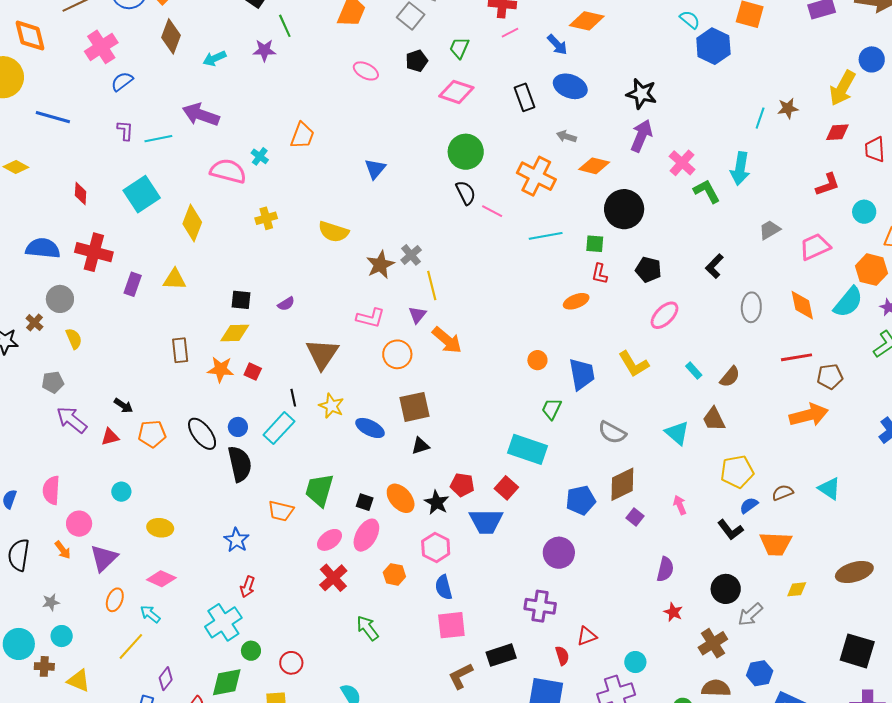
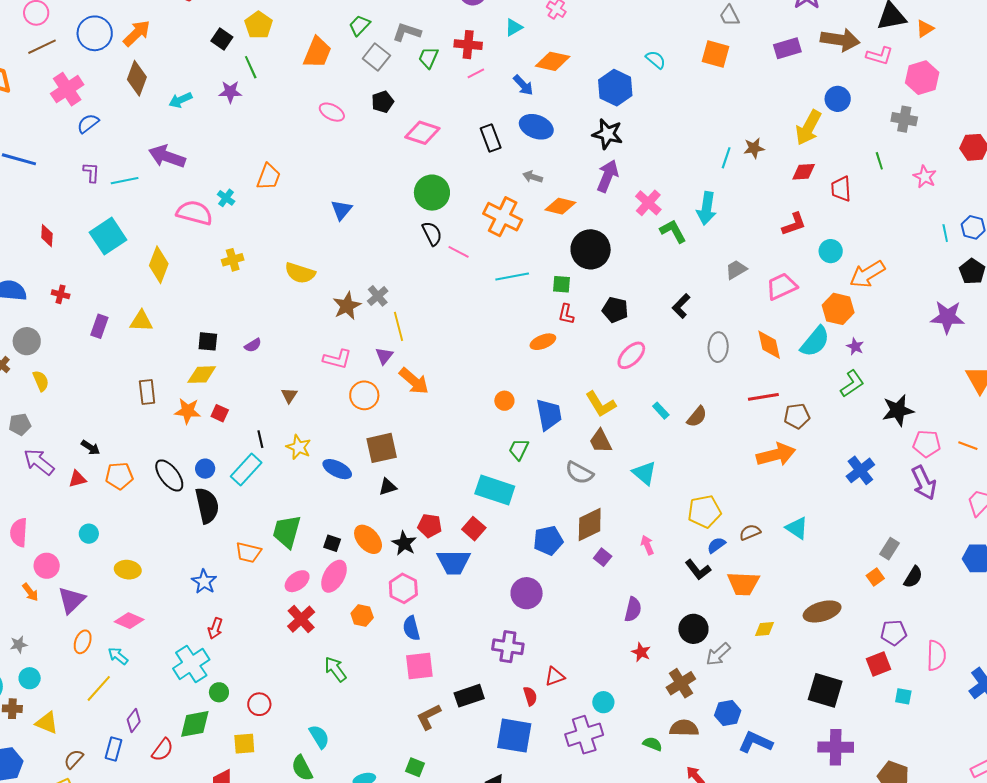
blue hexagon: (713, 46) -> (615, 88), moved
green trapezoid: (459, 48) -> (428, 58), moved
red cross: (94, 252) -> (61, 294), size x0.5
brown triangle: (322, 354) -> (289, 395), size x0.5
brown trapezoid: (714, 419) -> (601, 441), moved

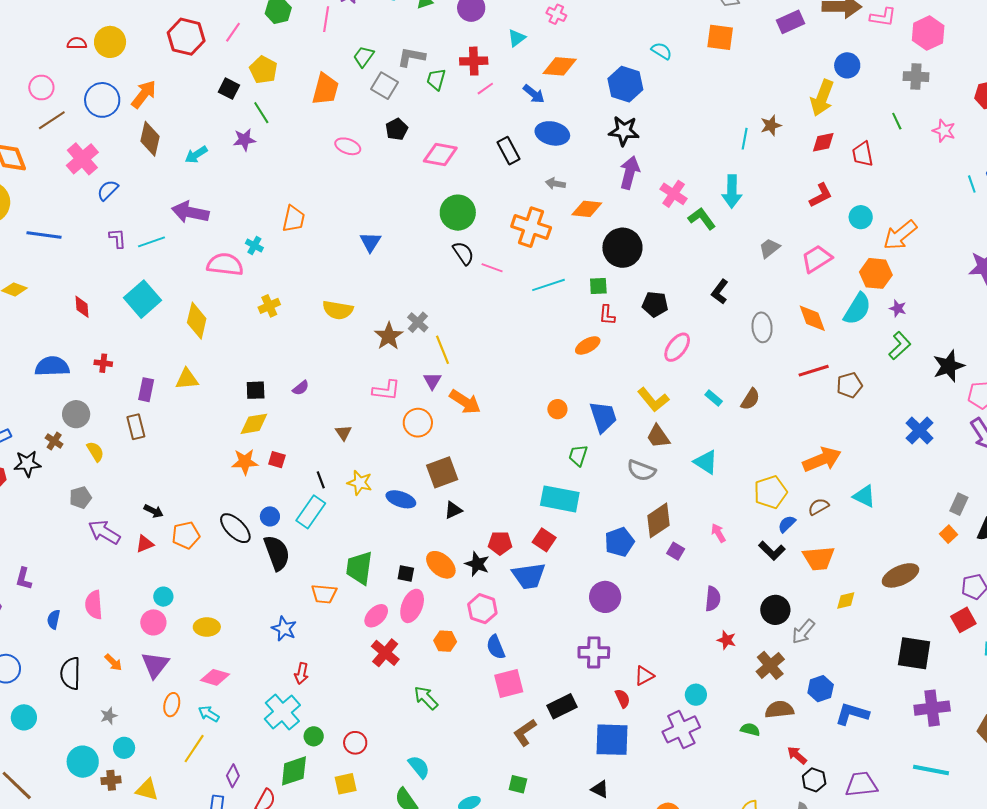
brown rectangle: (147, 392) -> (136, 427), moved
orange arrow: (776, 455) -> (822, 459), moved
pink circle: (47, 566) -> (153, 622), moved

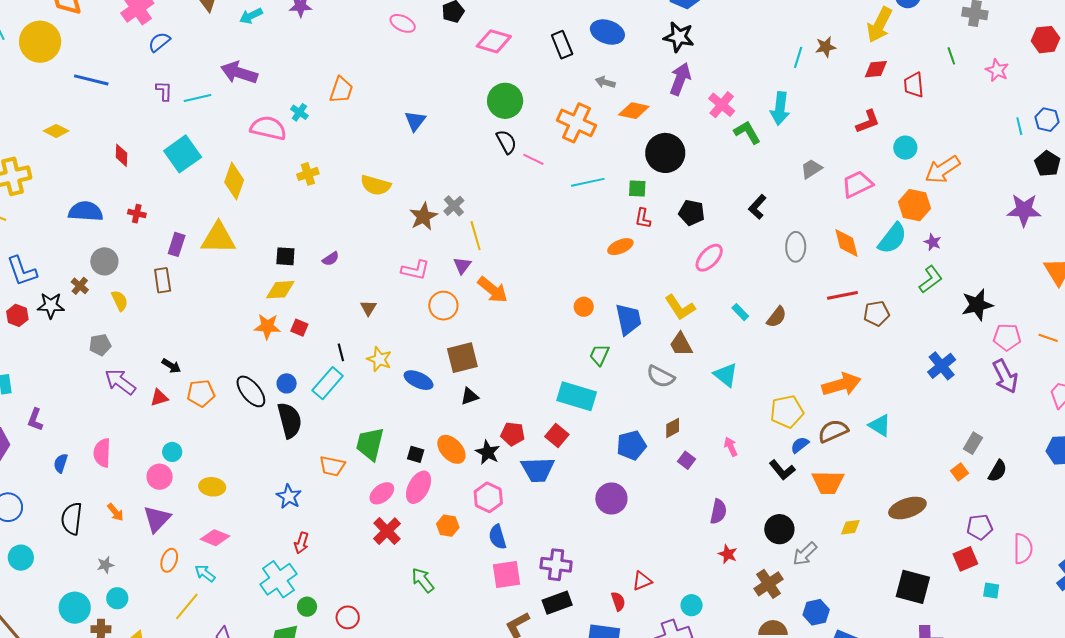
yellow triangle: (187, 379) -> (218, 238), size x1.5
brown semicircle: (818, 507) -> (833, 431), size x1.4
brown diamond: (659, 520) -> (673, 428), size x0.6
purple cross: (594, 652) -> (556, 565), moved

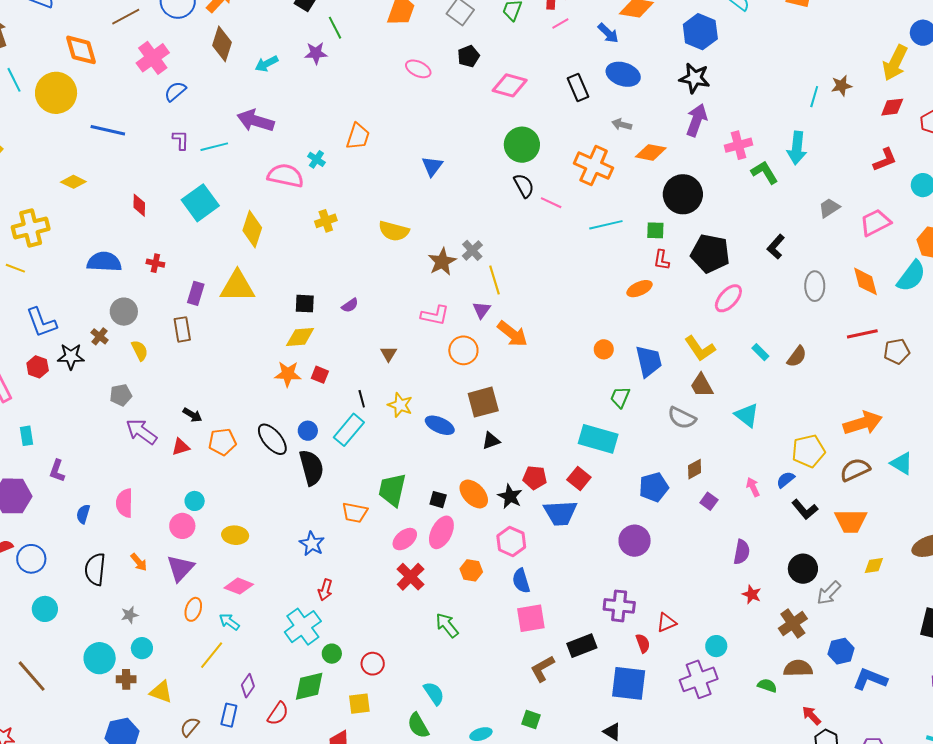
pink cross: (722, 105) -> (738, 145), turned 36
black pentagon: (692, 213) -> (710, 253), size x1.5
blue semicircle: (800, 445) -> (786, 480), moved
purple cross: (556, 565) -> (619, 606), moved

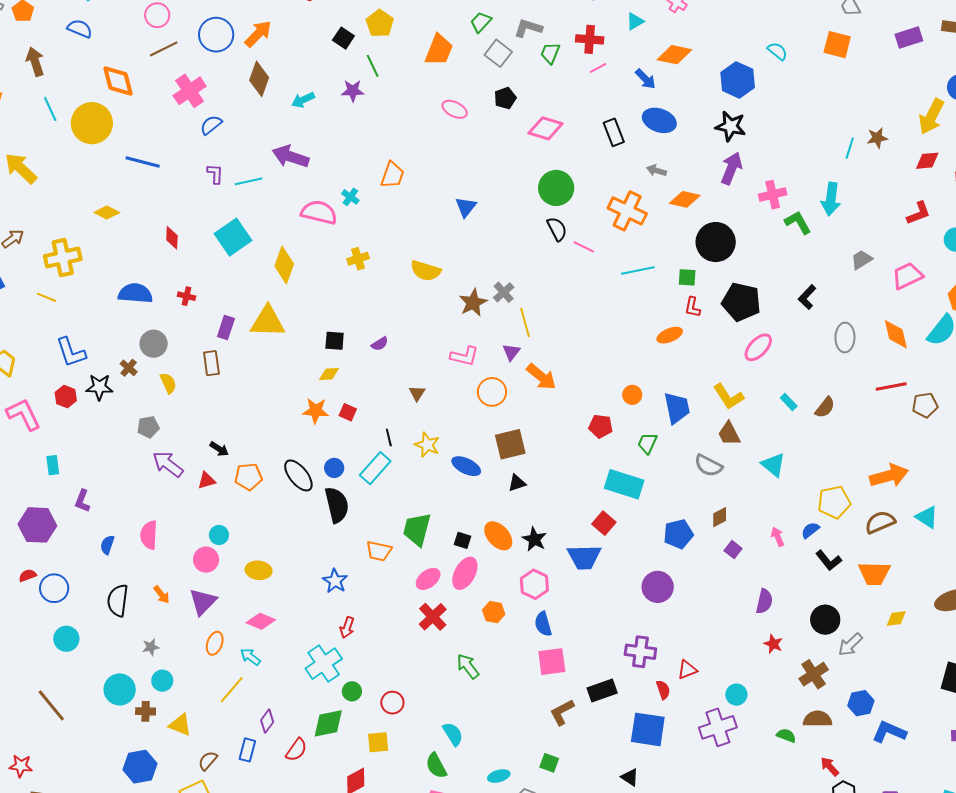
yellow diamond: (300, 337) -> (329, 374), size x0.7
red pentagon: (535, 478) -> (601, 426), moved

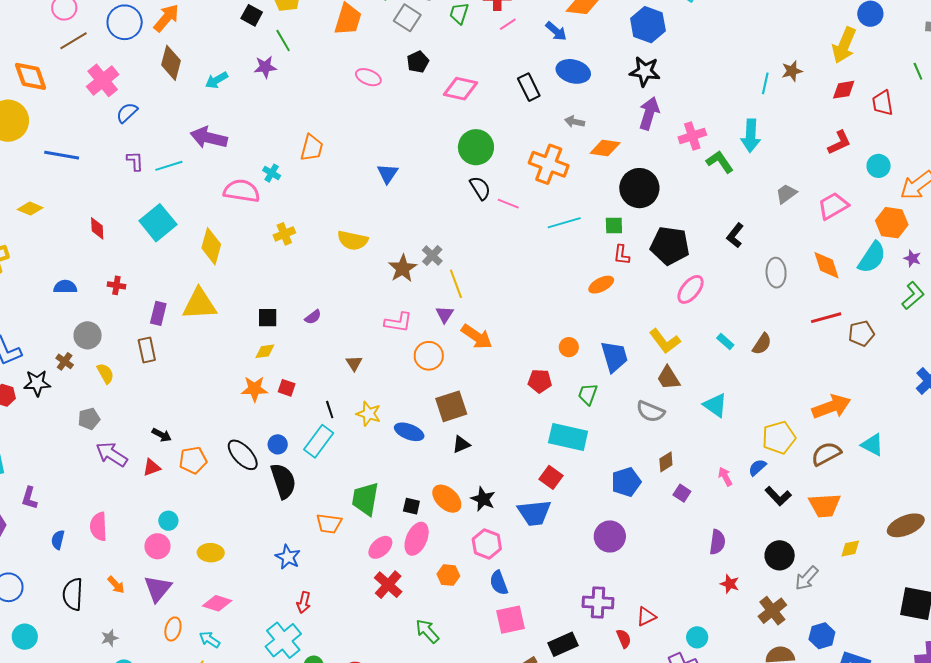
blue semicircle: (135, 293) -> (65, 287), size x0.7

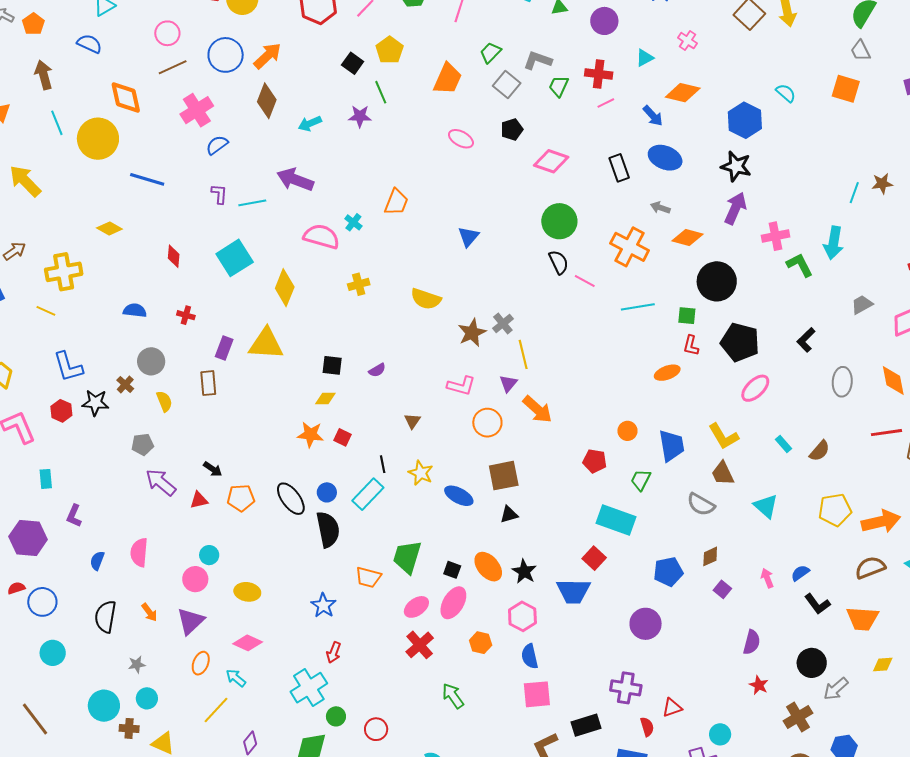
yellow pentagon: (779, 438) -> (835, 510), moved

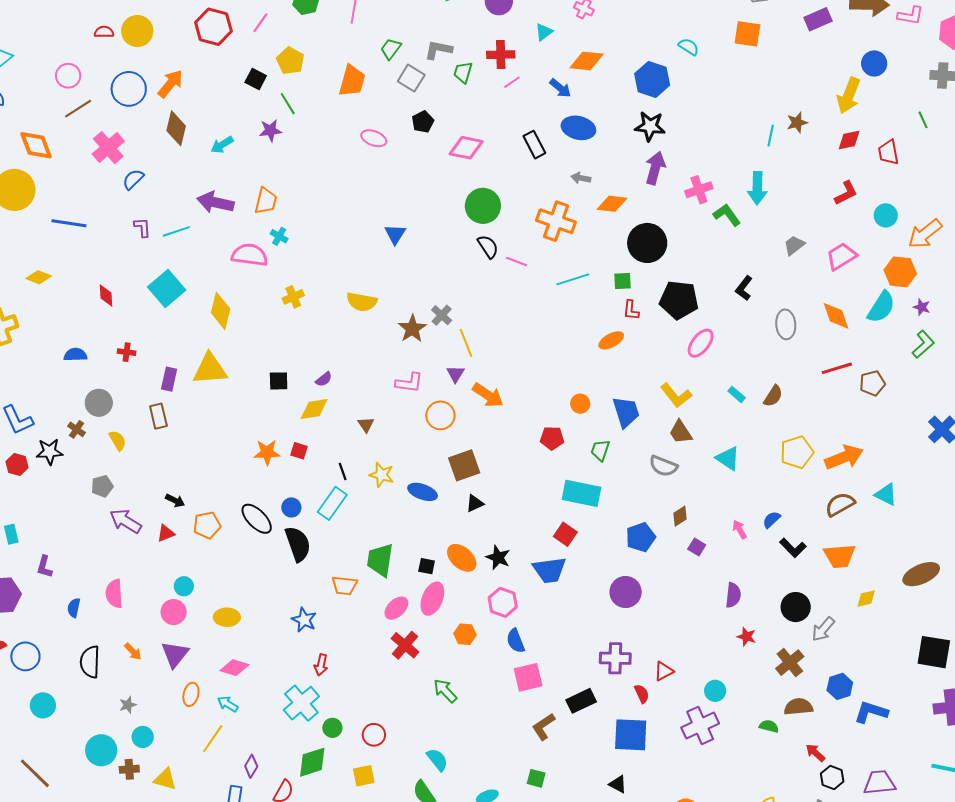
orange trapezoid: (396, 202) -> (266, 201), moved
yellow diamond: (325, 398) -> (314, 409), moved, size x1.4

